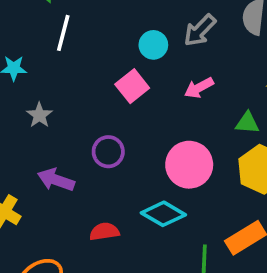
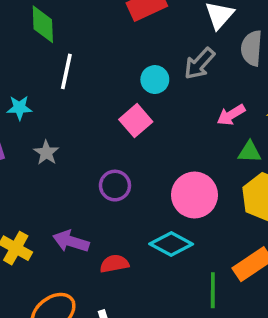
pink arrow: (199, 88) -> (231, 115), moved
purple arrow: (56, 180) -> (71, 241), moved

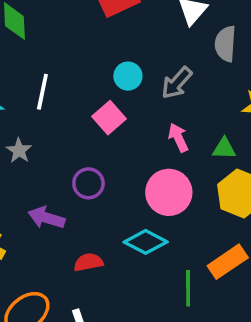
gray arrow: (200, 64) -> (177, 83), moved
white line: (66, 71) -> (42, 92), moved
pink arrow: (231, 115) -> (178, 138), moved, turned 96
purple arrow: (71, 241) -> (46, 218), moved

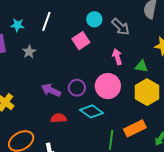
gray arrow: (177, 83) -> (121, 27), turned -96
purple circle: (88, 183) -> (77, 88), moved
purple arrow: (46, 218) -> (51, 90), moved

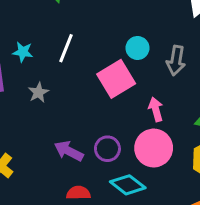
gray arrow: (121, 27) -> (176, 61), turned 54
pink square: (81, 41) -> (116, 79), size x1.4
pink arrow: (117, 57) -> (156, 109), moved

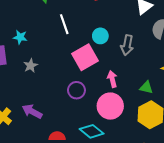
white line: (66, 48) -> (64, 24), moved, turned -42
purple circle: (107, 149) -> (76, 90), moved
purple arrow: (69, 151) -> (32, 111), moved

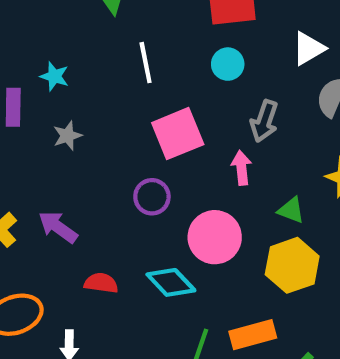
cyan circle: (100, 36) -> (228, 64), moved
pink arrow: (112, 79) -> (241, 168), moved

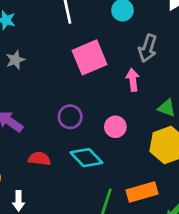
purple circle: (152, 197) -> (70, 117), moved
pink circle: (215, 237) -> (115, 127), size x0.6

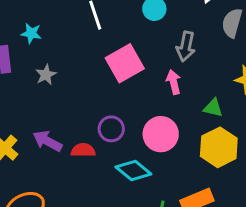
pink circle: (115, 127) -> (161, 134), size x1.5
red semicircle: (39, 159) -> (83, 150), moved

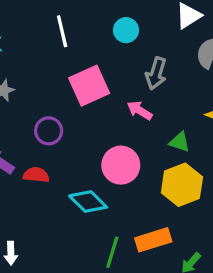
pink arrow: (174, 82) -> (140, 110), turned -50
purple circle: (111, 129) -> (49, 131), moved

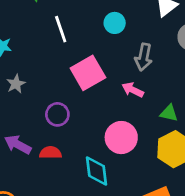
cyan diamond: (88, 202) -> (97, 171), turned 44

